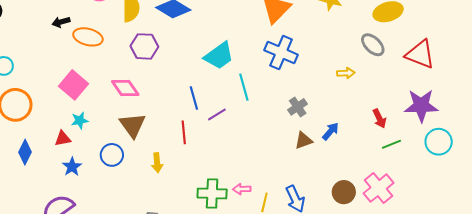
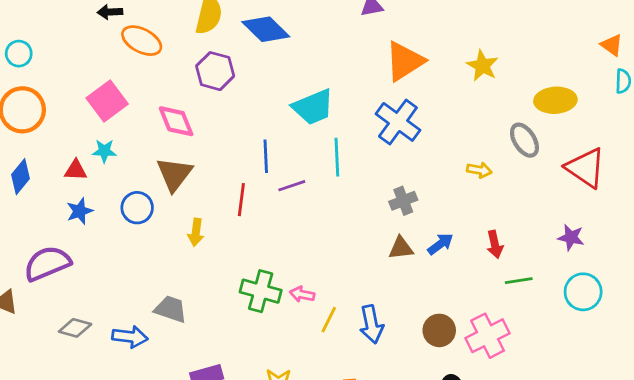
purple star: (421, 106) -> (571, 237), size x0.6
red arrow: (379, 118) -> (495, 244), moved

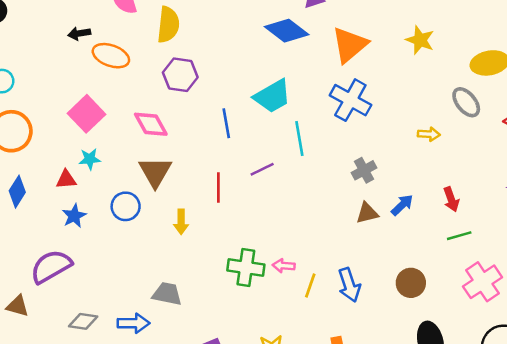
blue diamond: (266, 29) -> (287, 31), moved
blue line: (266, 156) -> (226, 123), moved
green line: (519, 281) -> (459, 236), moved
pink cross: (488, 336) -> (483, 282), moved

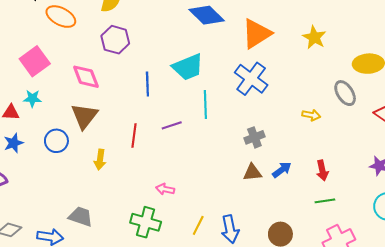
pink arrow: (284, 266) -> (165, 189), moved
green cross: (246, 268) -> (146, 222), moved

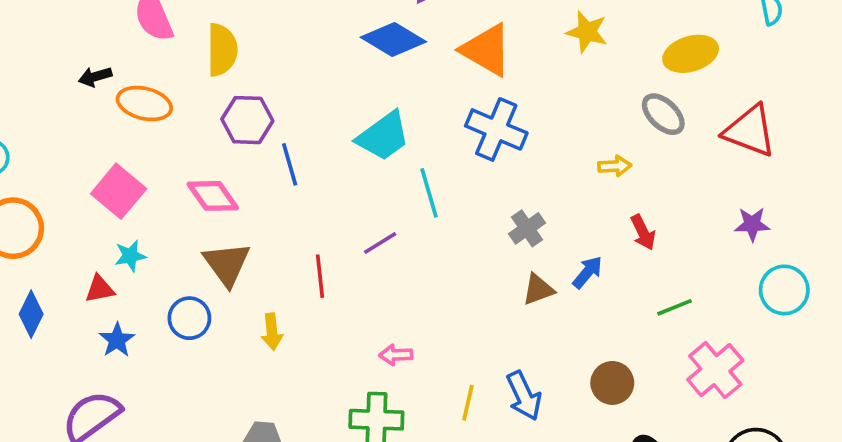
orange triangle: (256, 34) -> (486, 50), turned -44
blue line: (147, 84) -> (290, 164), moved
red arrow: (322, 170) -> (643, 232), moved

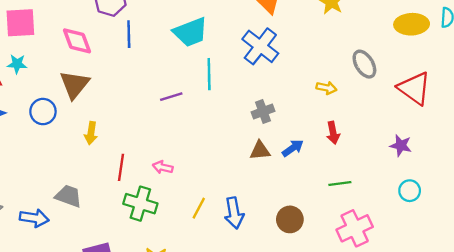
yellow ellipse: (691, 54) -> (412, 24), moved
pink square: (119, 191) -> (20, 23), turned 32
red line: (320, 276) -> (121, 167), moved
cyan circle: (784, 290) -> (410, 191), size x0.7

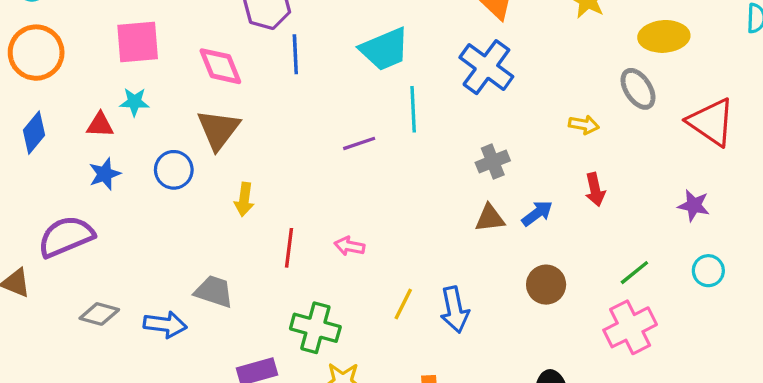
yellow ellipse: (412, 24) -> (664, 36), moved
green line: (340, 183) -> (634, 273), moved, turned -30
green cross: (140, 204) -> (315, 328), moved
brown circle: (290, 219) -> (546, 285), moved

